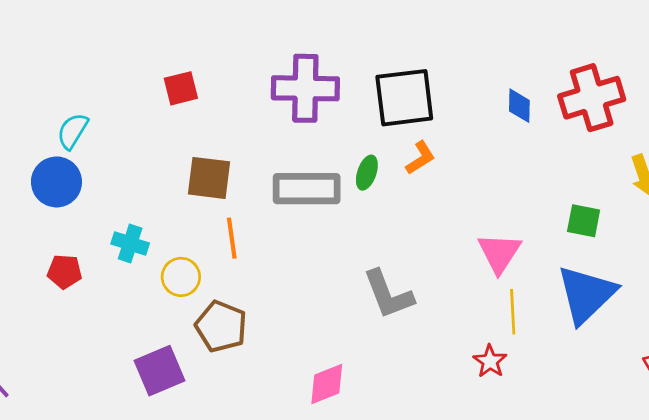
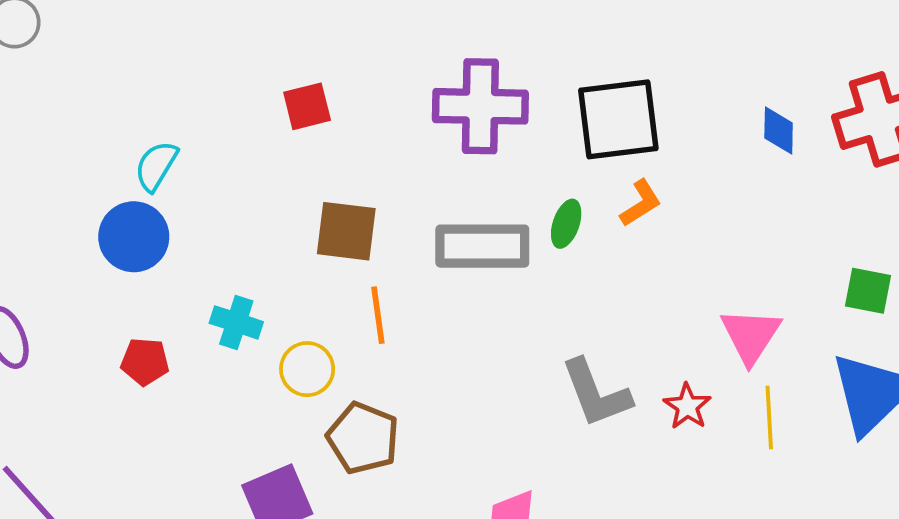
red star: (490, 361) -> (687, 406), moved

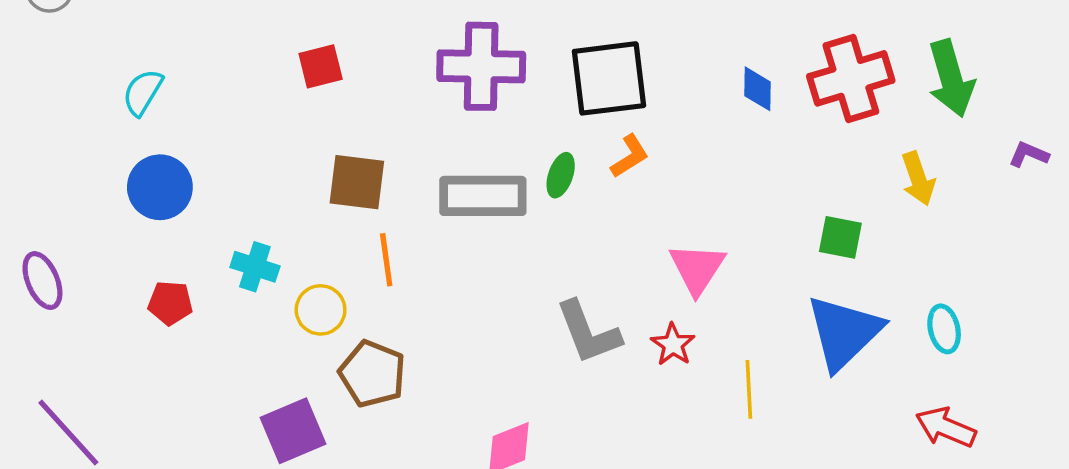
cyan semicircle: (156, 166) -> (143, 92), moved
pink triangle: (751, 336) -> (697, 268), moved
yellow line: (769, 418) -> (749, 389), moved

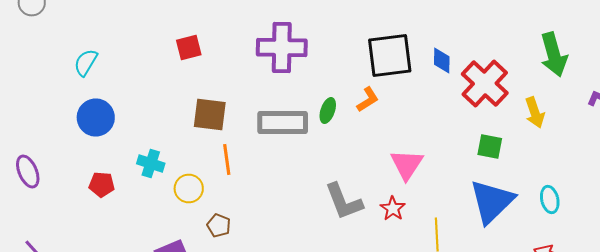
black square: (609, 78) -> (390, 56), moved
red cross: (851, 78) -> (485, 84), moved, turned -30
brown pentagon: (372, 374) -> (219, 226), size x0.6

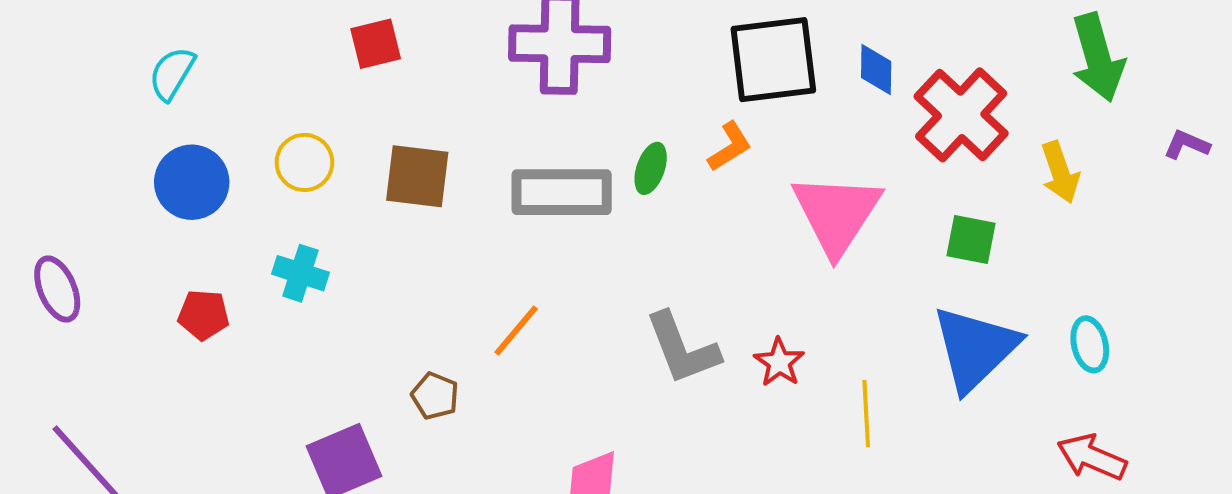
orange line: (227, 160) -> (516, 331), moved, turned 48
pink triangle: (407, 164) -> (837, 214), moved, size x1.4
yellow circle: (189, 188) -> (304, 162), moved

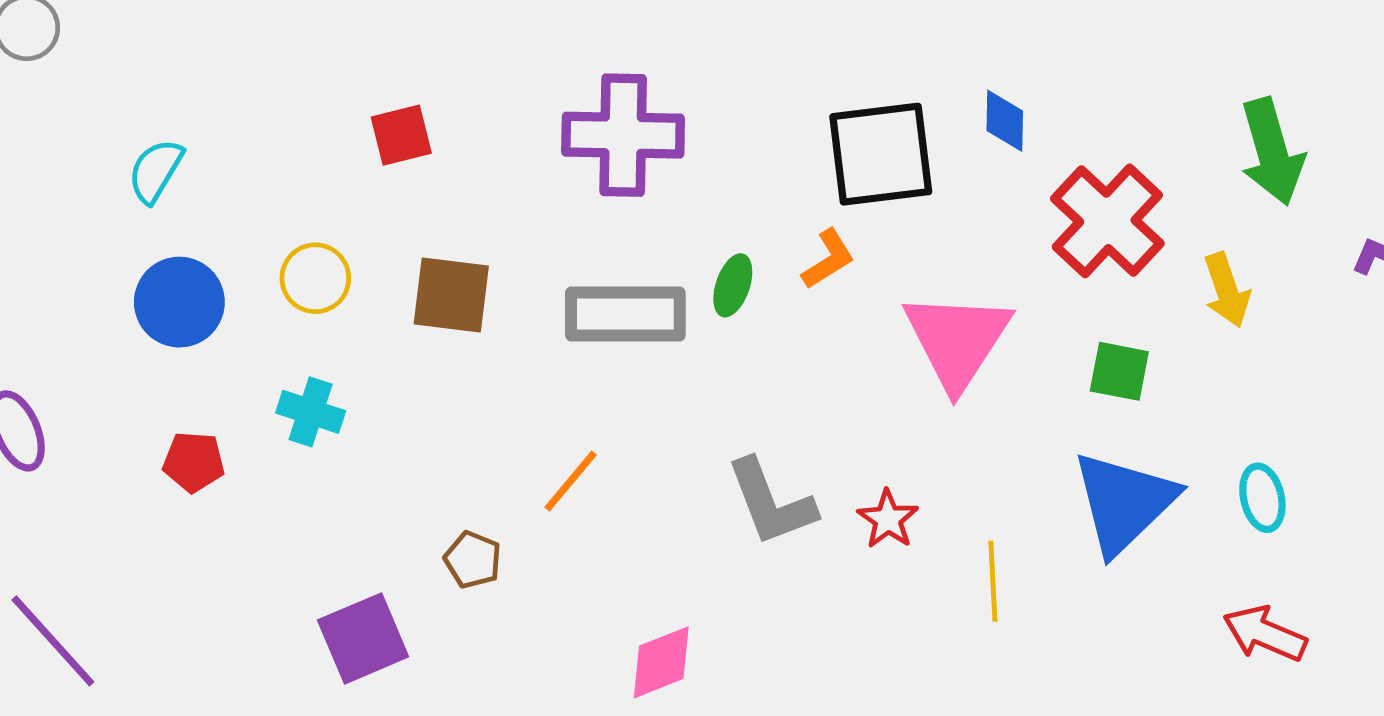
blue diamond: (876, 69) -> (1005, 121), moved

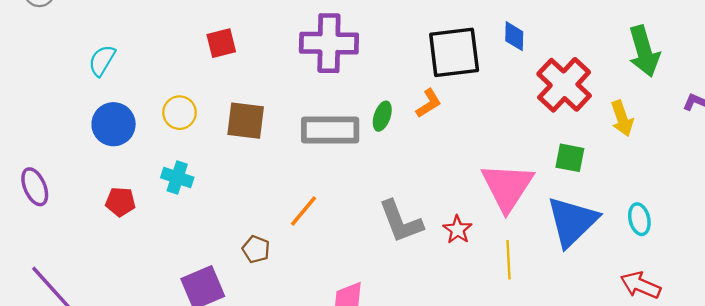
pink triangle: (957, 340) -> (507, 187), moved

